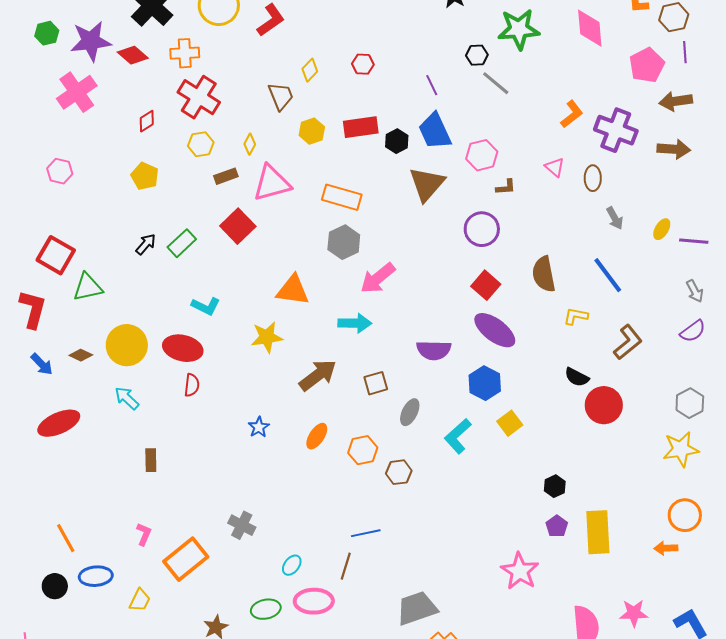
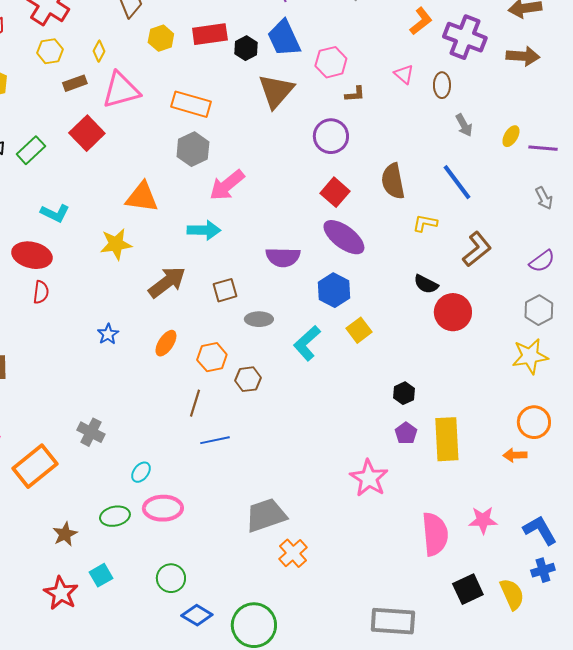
purple semicircle: (693, 331) -> (542, 261), moved
gray ellipse: (410, 412) -> (259, 319), turned 64
brown line: (346, 566) -> (195, 403), moved

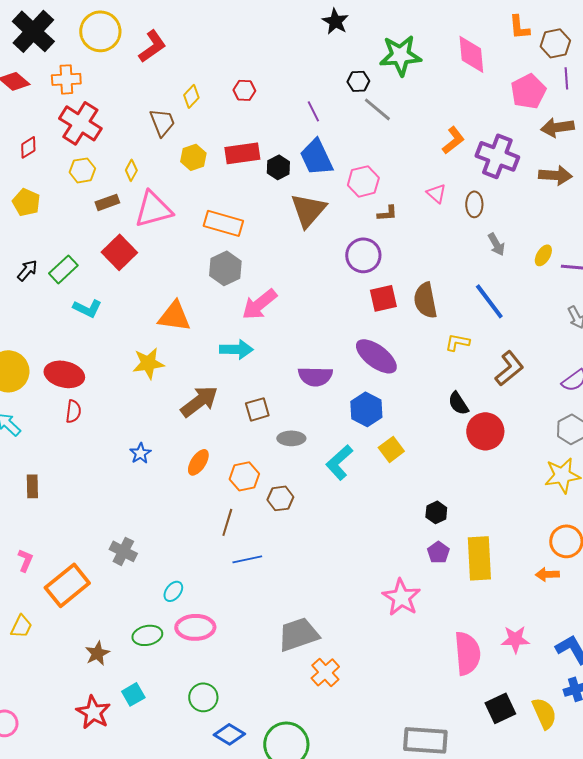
red square: (335, 192) -> (383, 298), moved, turned 36
cyan L-shape: (55, 213) -> (87, 308), moved
black semicircle: (426, 284) -> (458, 403), turned 30

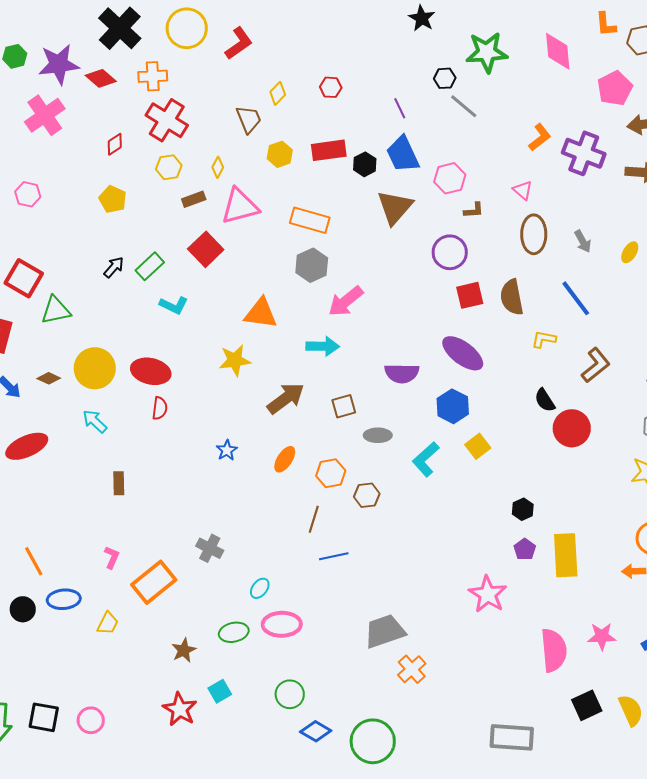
brown ellipse: (474, 204) -> (534, 234), moved, size x1.5

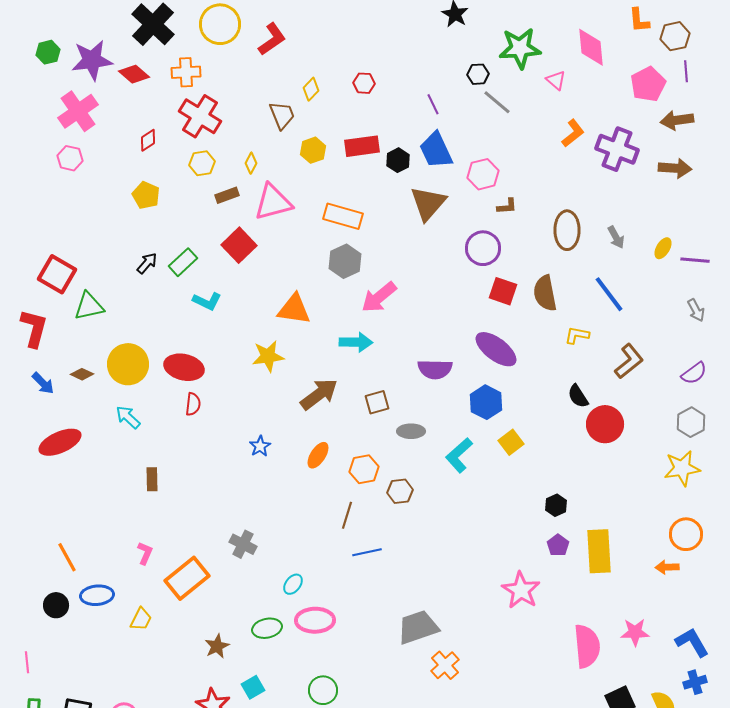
pink triangle: (523, 190) -> (556, 80), moved
pink hexagon: (28, 194) -> (70, 158), moved
red square: (470, 295) -> (503, 291), turned 32

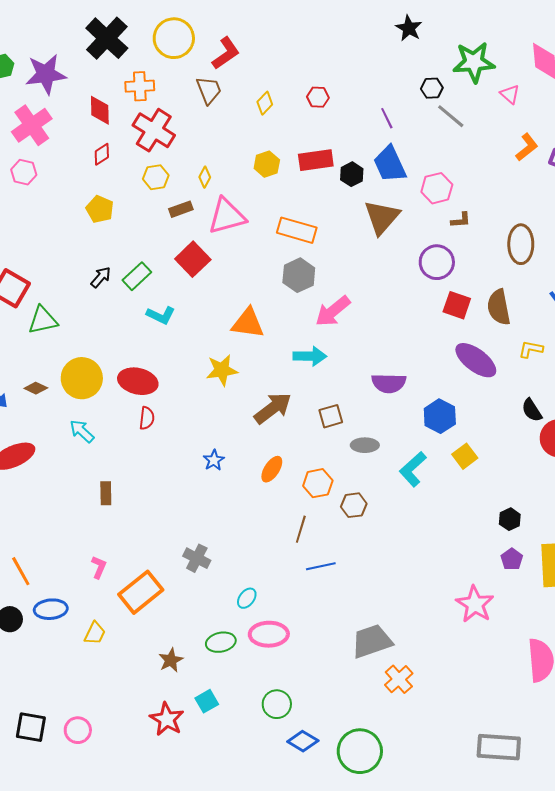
red diamond: (134, 74) -> (100, 110), moved, turned 48
brown trapezoid: (282, 115) -> (209, 90), moved
purple ellipse: (496, 349) -> (476, 360), moved

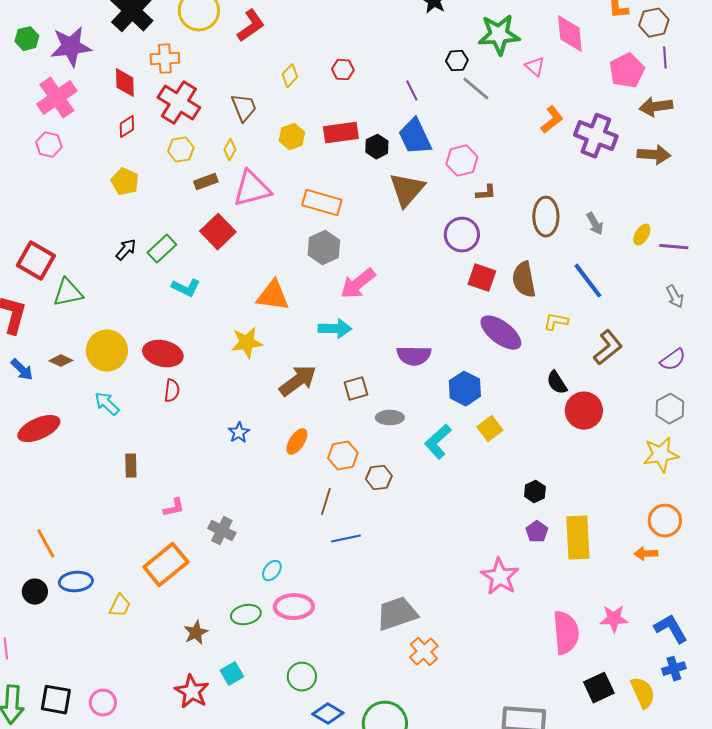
brown trapezoid: (209, 90) -> (244, 108), moved
pink L-shape: (99, 567) -> (174, 508), moved, turned 55

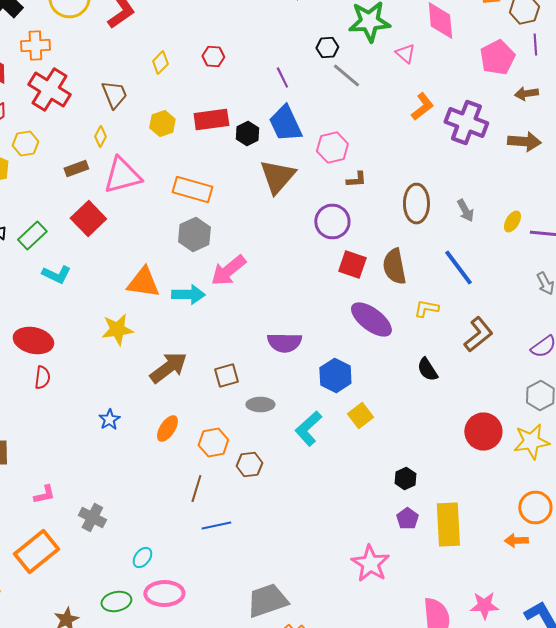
brown arrow: (656, 107) -> (526, 94), size x0.7
yellow hexagon: (181, 150) -> (25, 144), moved
cyan arrow: (335, 329) -> (188, 294), moved
red circle: (584, 411) -> (483, 432), moved

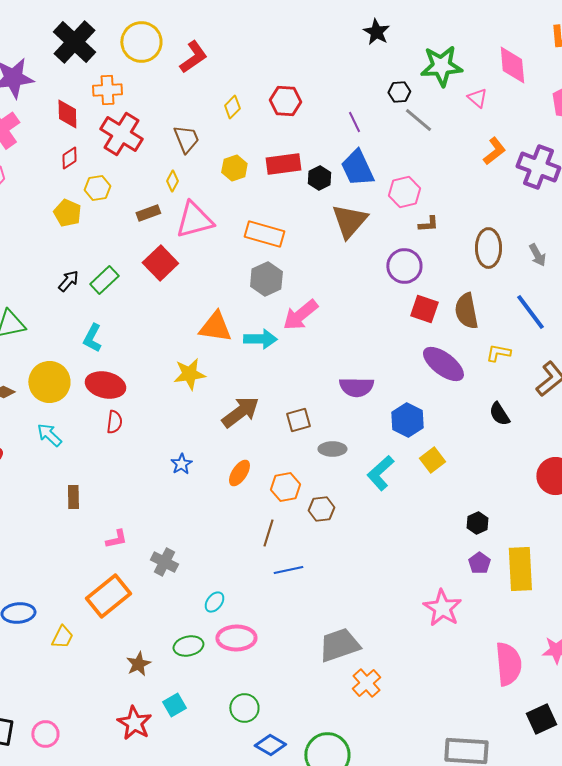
red hexagon: (213, 56) -> (285, 101), size x1.4
cyan L-shape: (56, 274) -> (92, 338), moved, turned 92

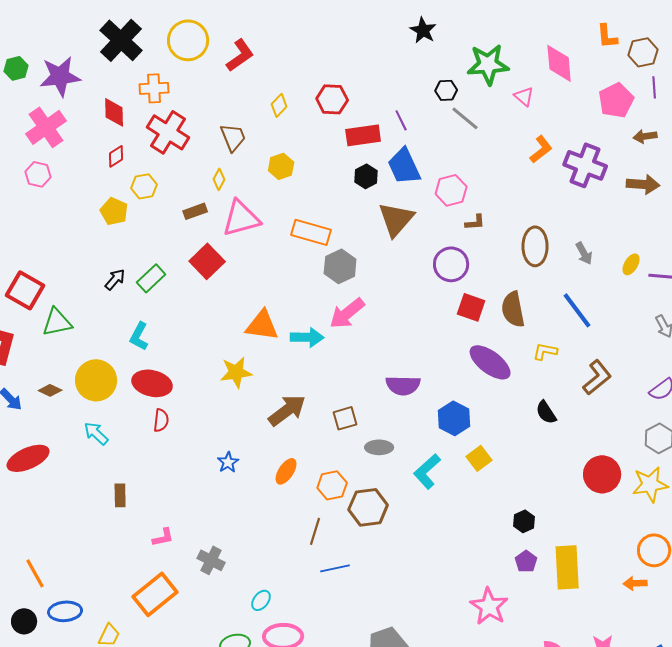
red rectangle: (283, 164) -> (363, 135), moved
gray hexagon: (266, 279) -> (340, 266), moved
brown hexagon: (321, 509) -> (368, 507), size x1.5

